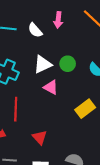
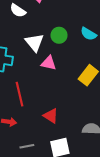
white triangle: (43, 64) -> (34, 42), turned -30

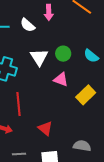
pink triangle: (49, 63) -> (61, 80), moved

